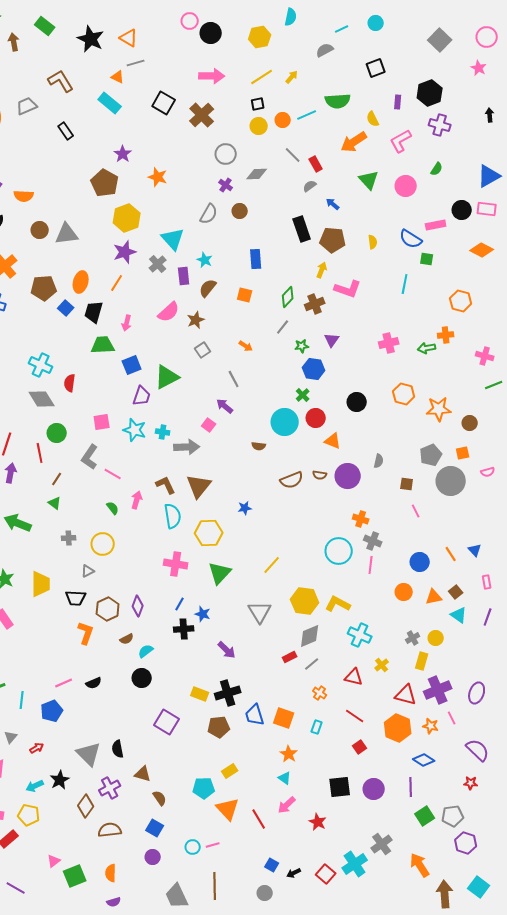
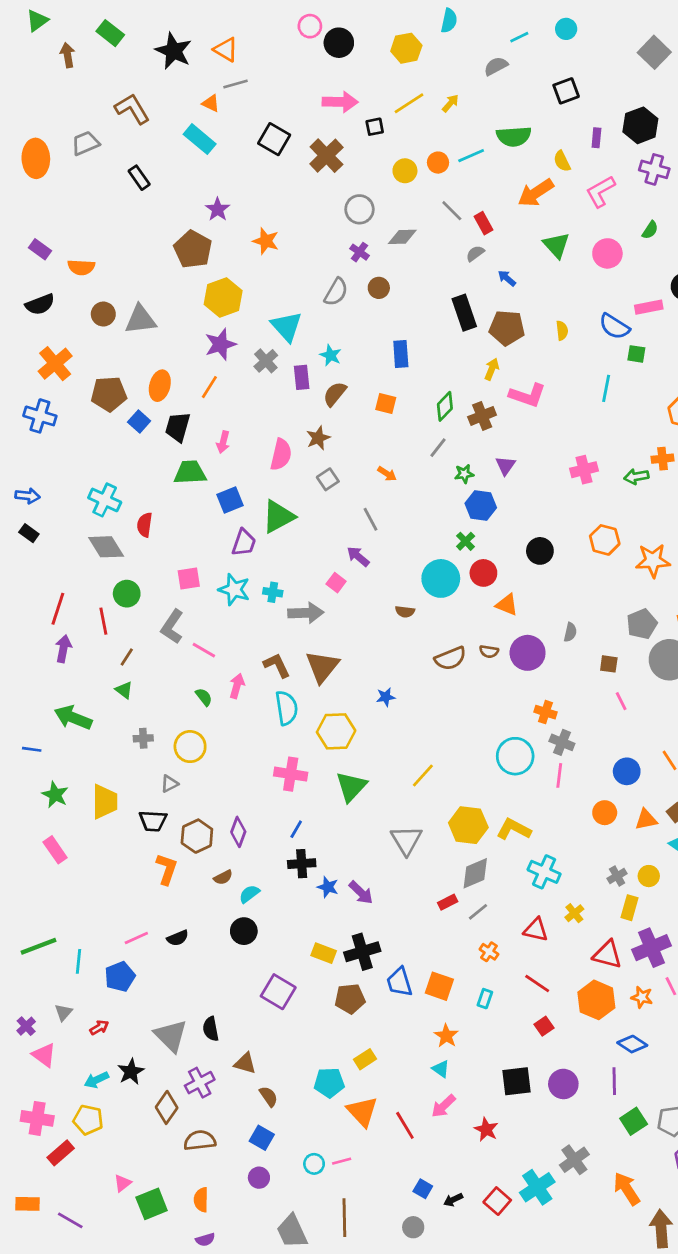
black square: (258, 104) -> (375, 127), moved
pink semicircle: (169, 312) -> (281, 455), moved, turned -35
blue star: (203, 614) -> (328, 887), moved

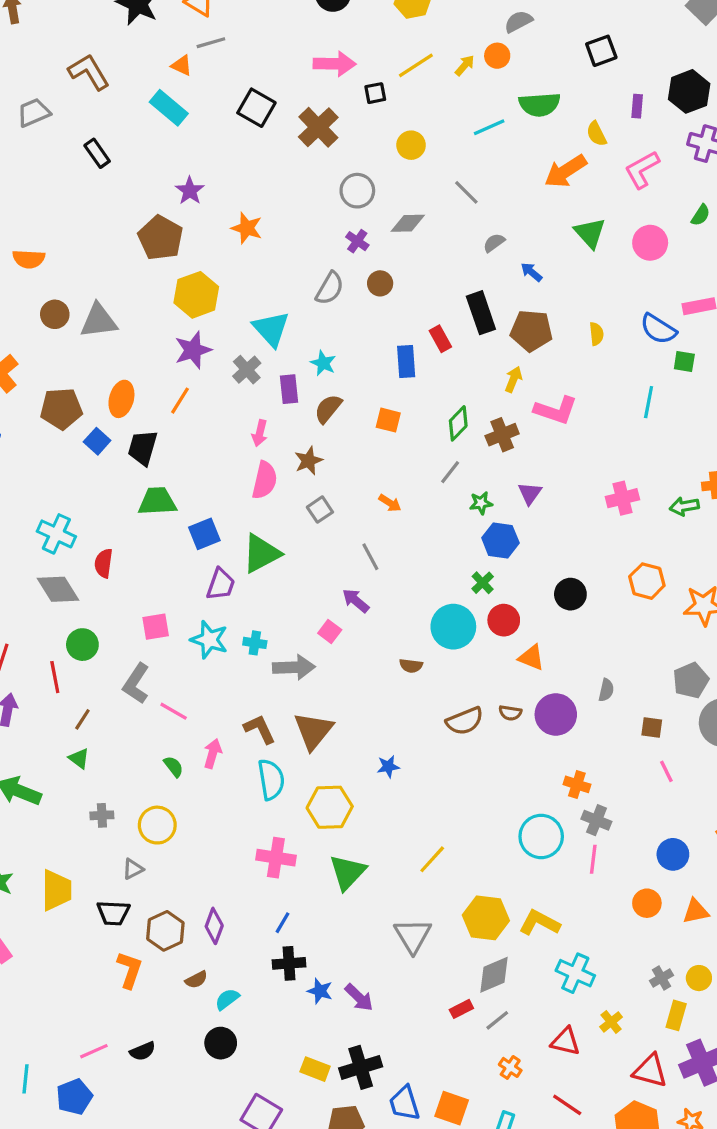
orange circle: (438, 163) -> (497, 56), moved
red rectangle: (483, 223) -> (440, 339), moved
pink arrow: (223, 442) -> (260, 433), moved

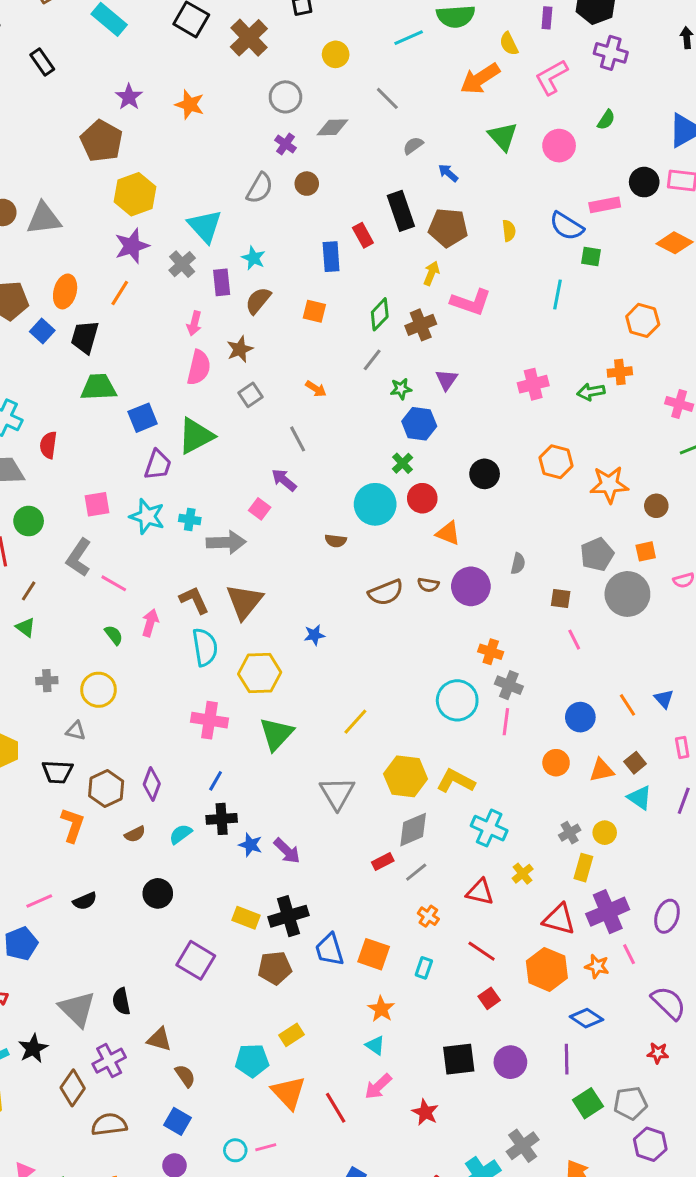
orange star: (247, 228) -> (190, 105), moved
gray triangle: (133, 869) -> (76, 731), turned 40
cyan semicircle: (227, 999) -> (181, 834), moved

